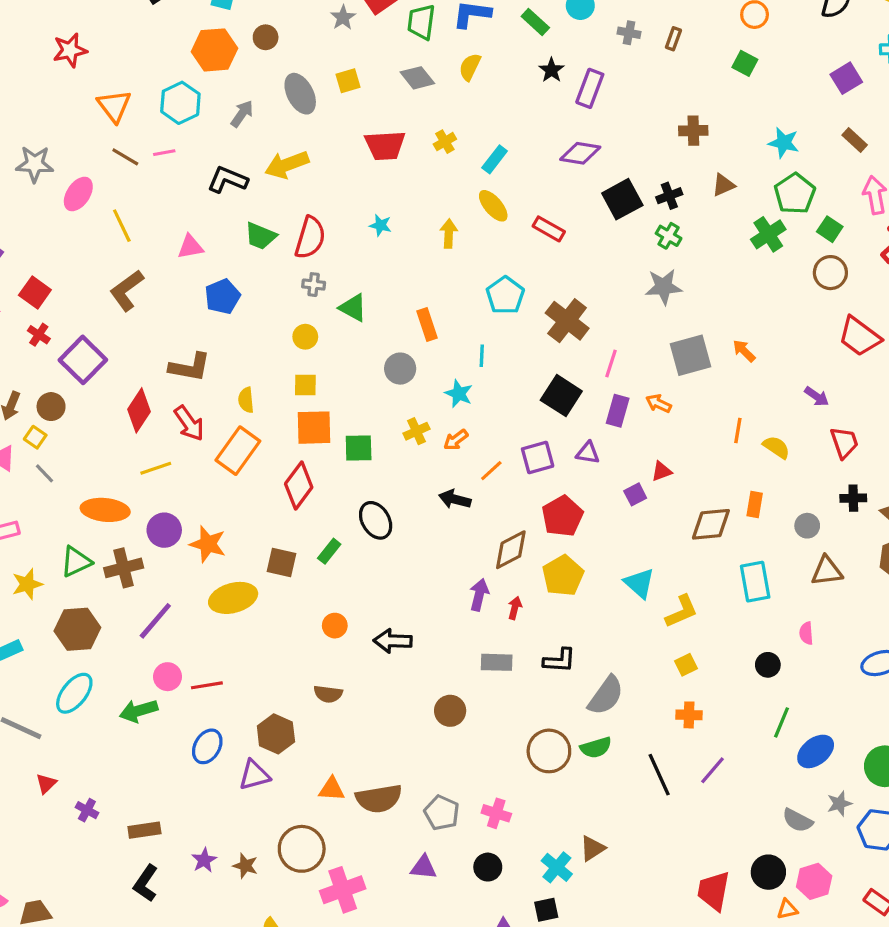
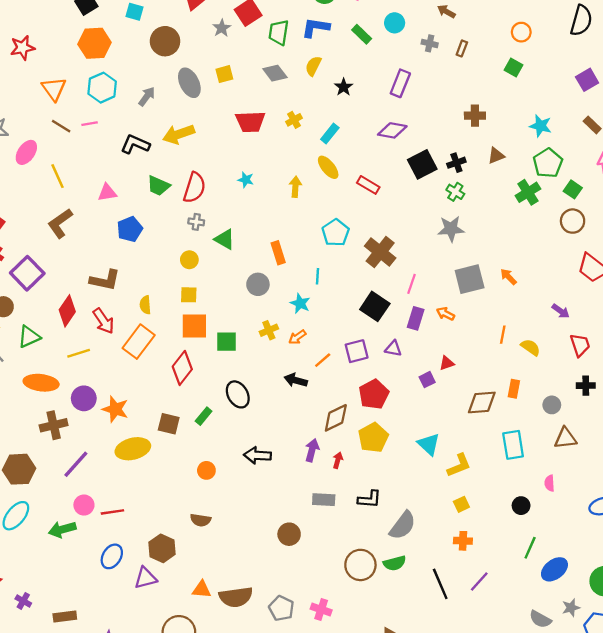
brown circle: (266, 37) -> (165, 41), size x1.6
orange hexagon: (215, 50) -> (94, 43), moved
black star: (551, 70) -> (344, 87), moved
green triangle: (76, 562) -> (29, 337), moved
black arrow: (393, 641) -> (257, 455), moved

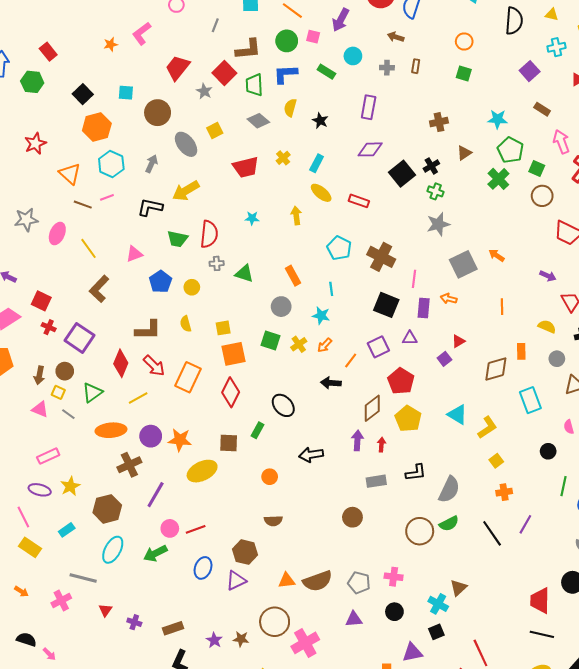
yellow circle: (189, 260) -> (192, 287), moved
yellow semicircle: (145, 305) -> (186, 324), moved
green square: (226, 342) -> (271, 340), moved, turned 30
yellow semicircle: (531, 347) -> (547, 327), moved

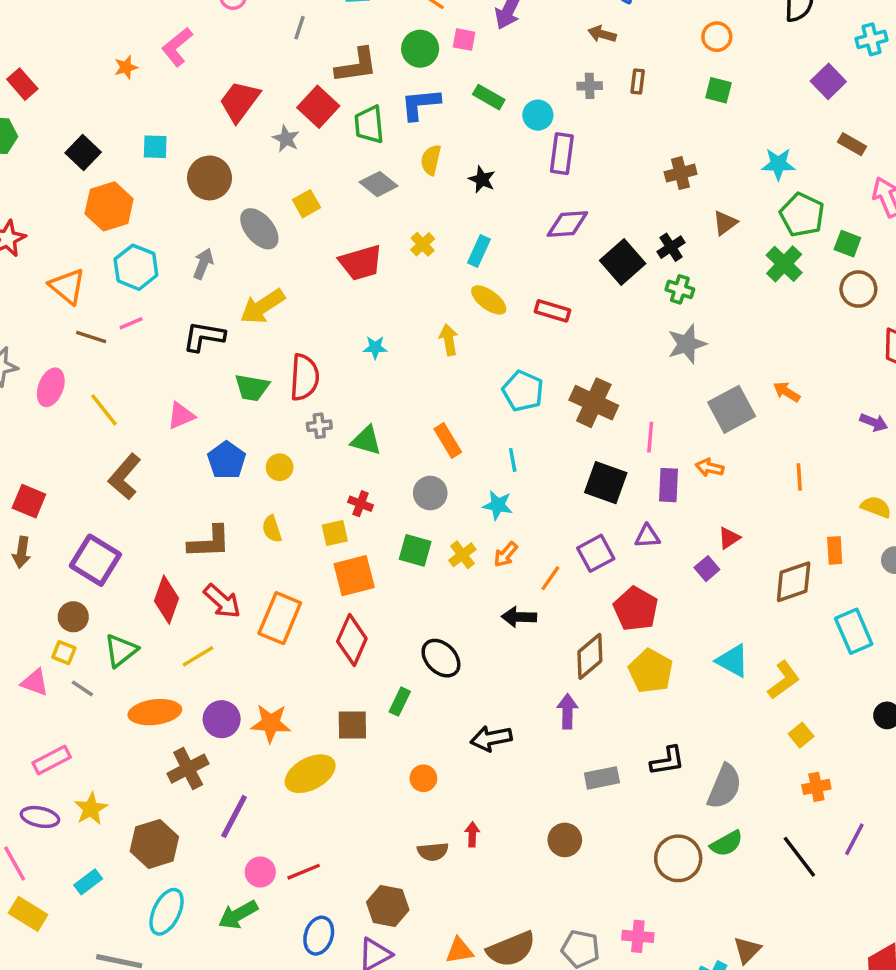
cyan circle: (353, 56) -> (538, 115), moved
red cross: (49, 327) -> (360, 504), moved
brown arrow: (39, 375) -> (22, 552), moved
red arrow: (381, 445) -> (472, 834), moved

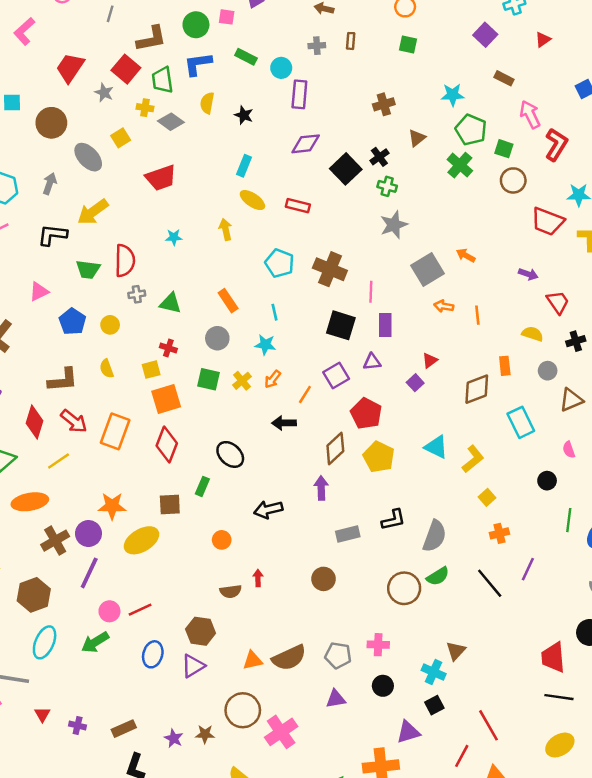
yellow cross: (423, 244) -> (145, 108), moved, turned -35
orange arrow: (710, 468) -> (444, 306), moved
purple circle: (222, 719) -> (88, 534), moved

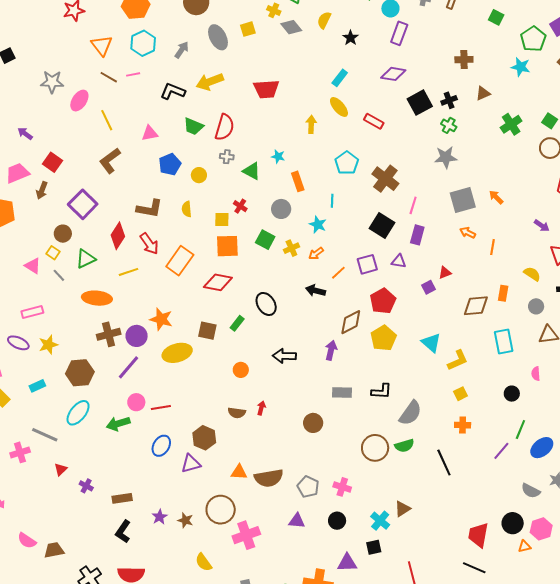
green pentagon: (471, 130) -> (533, 39), moved
red trapezoid: (161, 178) -> (266, 89), moved
cyan star: (174, 237) -> (278, 156), moved
red diamond: (167, 445) -> (218, 282), turned 64
purple line: (528, 569) -> (501, 451), moved

